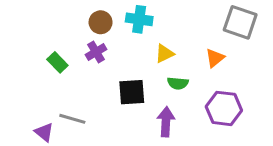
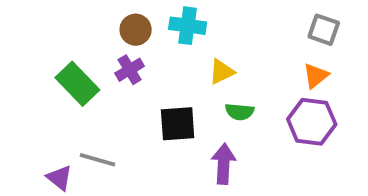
gray square: (240, 22) -> (324, 30), size x0.7
orange triangle: (215, 58) -> (316, 76), moved
green rectangle: (57, 62) -> (77, 84), size x1.5
purple hexagon: (224, 108) -> (312, 122), moved

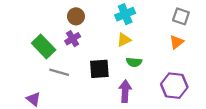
cyan cross: (188, 26) -> (125, 14), moved, turned -30
purple hexagon: (312, 122) -> (174, 86), moved
gray line: (98, 160) -> (59, 72), moved

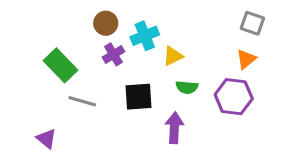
cyan cross: (125, 14) -> (145, 36), moved
purple cross: (73, 39) -> (114, 54), moved
purple hexagon: (174, 86) -> (234, 97), moved

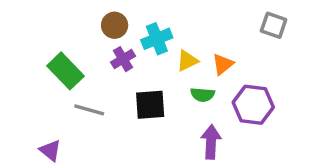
orange triangle: (246, 59) -> (223, 64), moved
purple arrow: (174, 128) -> (211, 142), moved

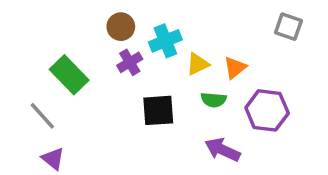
gray line: (89, 110) -> (42, 116), moved, turned 32
purple arrow: (211, 142) -> (222, 150), turned -68

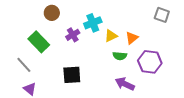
brown circle: (121, 27) -> (52, 13), moved
black square: (158, 110) -> (72, 75), moved

